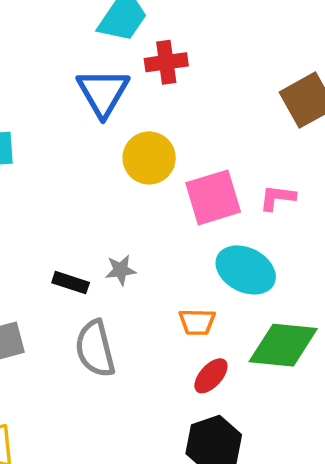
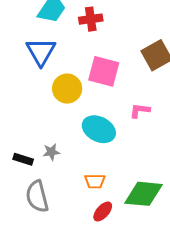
red cross: (166, 62) -> (91, 19), moved
pink square: (213, 197) -> (104, 71), moved, turned 32
cyan ellipse: (246, 270) -> (99, 129), moved

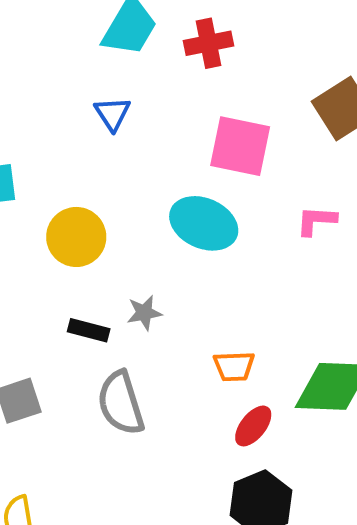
blue triangle: (41, 52) -> (112, 114), size x0.6
yellow circle: (67, 89) -> (76, 237), moved
cyan ellipse: (99, 129) -> (204, 223), moved

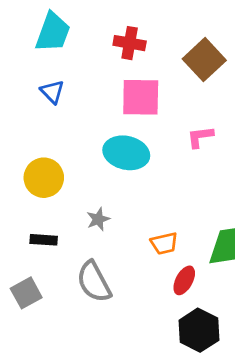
red cross: (208, 43) -> (130, 43), moved, turned 32
black rectangle: (89, 330) -> (44, 240), moved

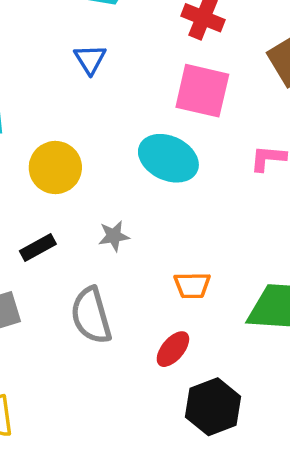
black rectangle: (44, 240) -> (38, 247), turned -45
red ellipse: (184, 280) -> (173, 349), moved

